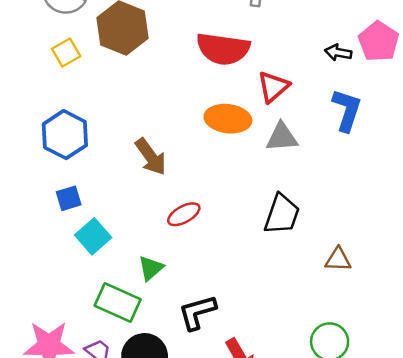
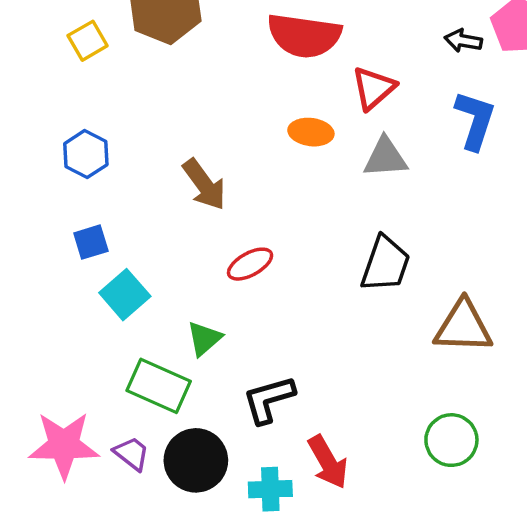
orange ellipse: (228, 119) -> (311, 132), size x0.7
blue hexagon: (65, 135) -> (86, 154), size x0.7
brown triangle: (338, 260) -> (463, 327), size x1.6

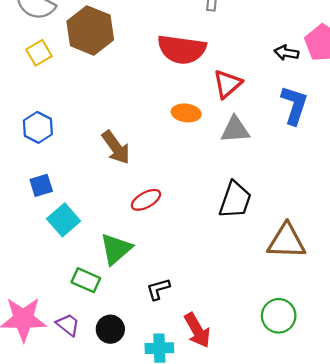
green triangle: (204, 339) -> (116, 249), size x1.4
green rectangle: (159, 386) -> (86, 280), size x0.7
black L-shape: (269, 399) -> (158, 289), size x0.7
black circle: (196, 460) -> (110, 329), size x0.7

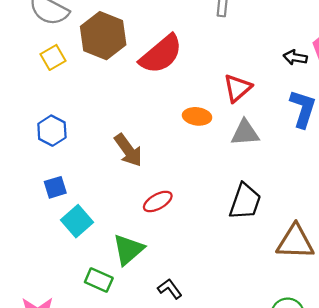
red semicircle: (182, 49) -> (161, 54), moved, turned -48
black L-shape: (158, 289) -> (170, 289), turned 70

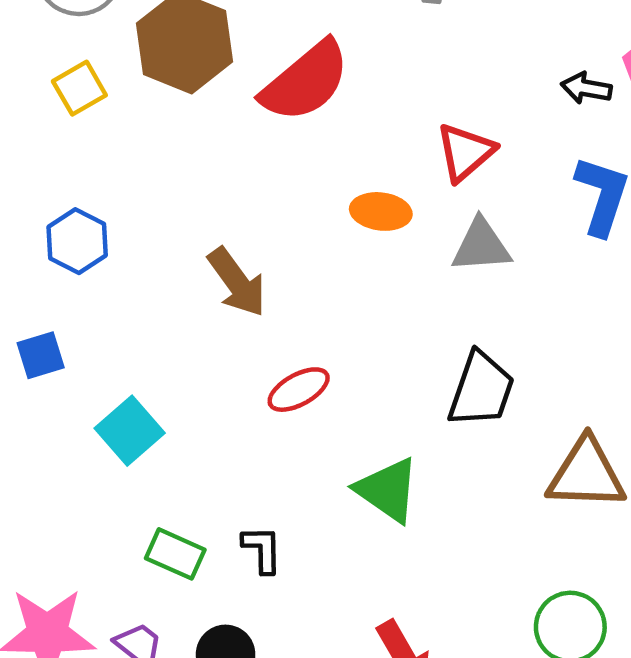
blue square: (55, 187) -> (41, 355), moved
green triangle: (128, 250) -> (388, 490), moved, turned -44
black L-shape: (170, 289) -> (262, 549), moved, turned 35

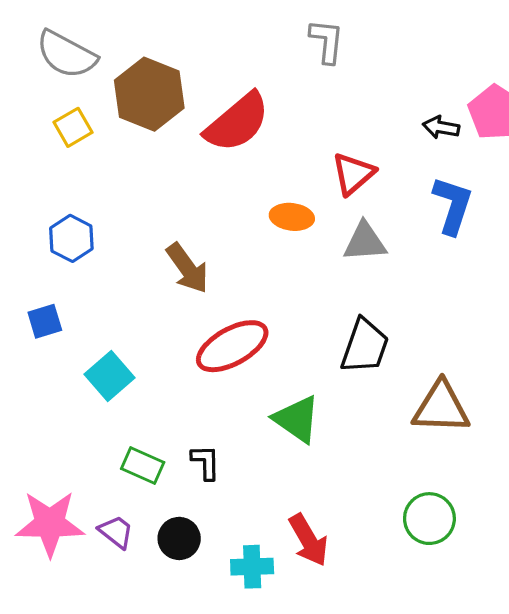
red ellipse: (299, 390) -> (232, 346), size x1.6

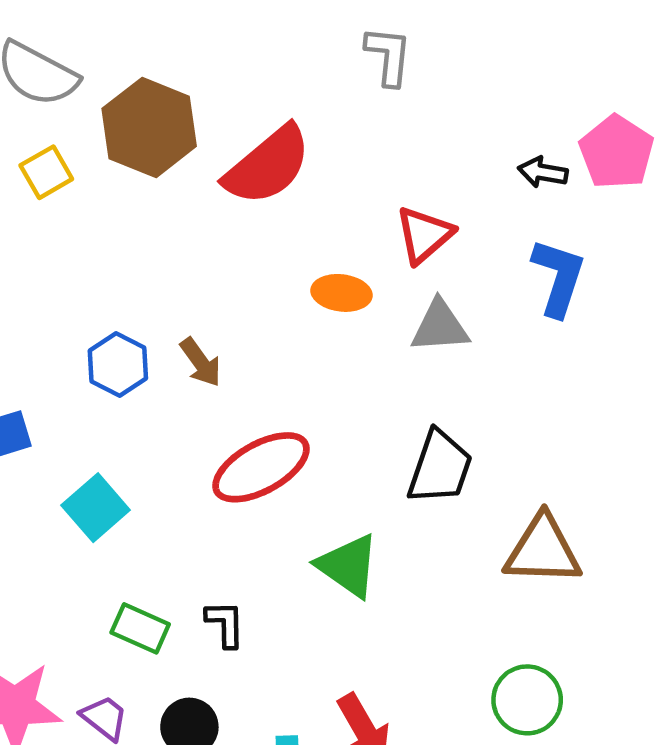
blue hexagon: (71, 238) -> (118, 364), moved
brown arrow: (187, 268) -> (201, 362), size x0.7

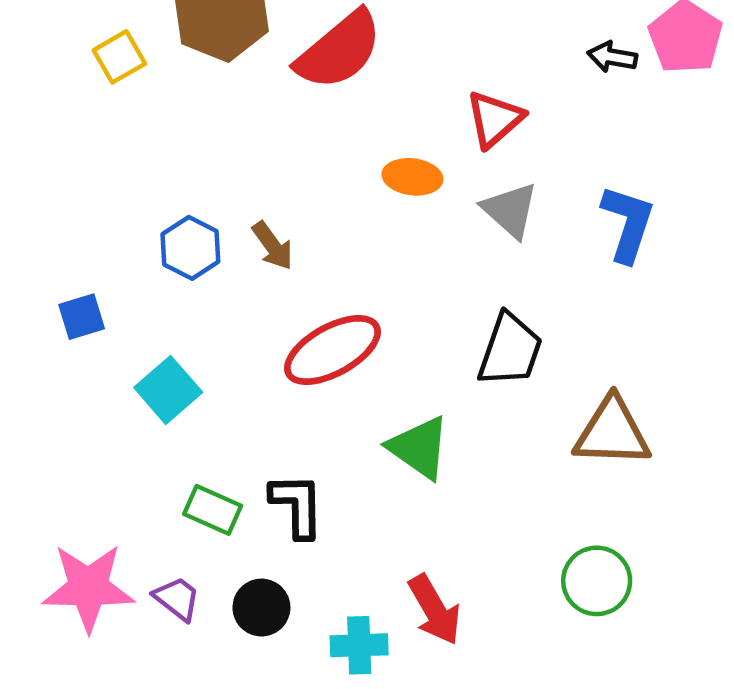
blue L-shape: (558, 277) -> (628, 223), moved
gray triangle: (440, 326) -> (510, 210), turned 46
black L-shape: (225, 624) -> (297, 505), size x1.4

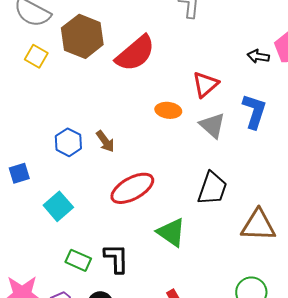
yellow square: (119, 57) -> (36, 56), turned -30
blue L-shape: (628, 223) -> (254, 111), moved

